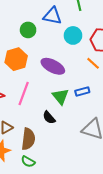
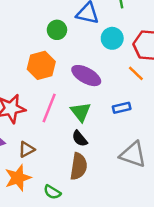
green triangle: (60, 97) -> (81, 112), moved
brown semicircle: (28, 139) -> (79, 166), moved

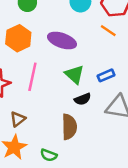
blue rectangle: (122, 108) -> (106, 75), moved
green triangle: (81, 112) -> (74, 74), moved
black semicircle: (80, 139) -> (83, 99), moved, turned -63

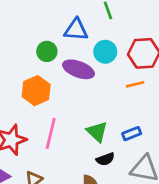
orange line: (108, 31) -> (135, 84), turned -49
purple ellipse: (62, 41) -> (79, 69), moved

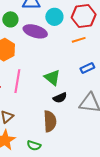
blue rectangle: (132, 134) -> (87, 68), moved

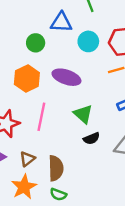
purple ellipse: (35, 31) -> (66, 77), moved
brown semicircle: (50, 121) -> (56, 168), moved

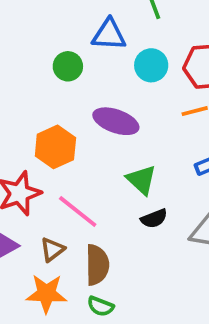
orange hexagon: (27, 78) -> (55, 147), moved
pink line: (41, 117) -> (78, 211), moved, turned -64
orange star: (24, 187) -> (46, 294), turned 30

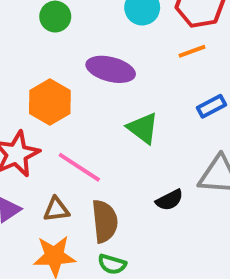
black semicircle: (154, 219) -> (169, 200), moved
brown triangle: (52, 250) -> (56, 209), turned 36

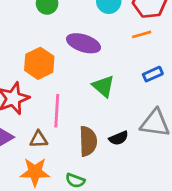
pink line: (79, 167) -> (57, 111), turned 56
brown semicircle: (105, 221) -> (88, 141), moved

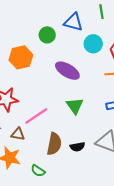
orange hexagon: (39, 63) -> (21, 57), moved
pink line: (57, 111) -> (36, 116), turned 40

